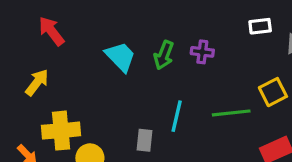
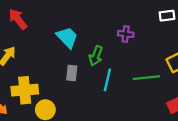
green arrow: (164, 55) -> (96, 56), moved
gray rectangle: (145, 140) -> (72, 73), moved

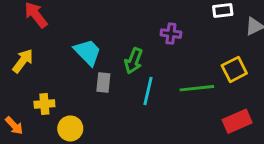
cyan trapezoid: (67, 37) -> (88, 52), moved
yellow cross: (25, 90) -> (44, 104), size x0.6

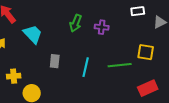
cyan trapezoid: (88, 52) -> (33, 34), moved
green arrow: (134, 61) -> (76, 23), moved
yellow square: (234, 69) -> (146, 52), turned 36

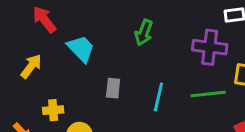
purple cross: (102, 27) -> (210, 47), moved, size x1.6

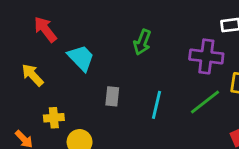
yellow arrow: (31, 66) -> (32, 75), turned -80
green line: (208, 94) -> (205, 102), turned -32

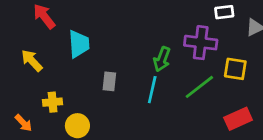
green arrow: (142, 42) -> (162, 59), moved
cyan trapezoid: (81, 58) -> (79, 44), turned 40

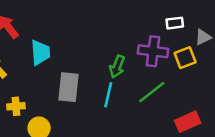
yellow square: (235, 69) -> (185, 58), moved, turned -30
gray rectangle: (109, 81) -> (68, 87), size x1.6

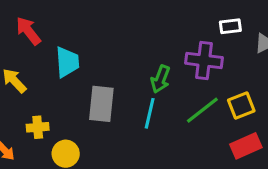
yellow square: (185, 58) -> (241, 105), moved

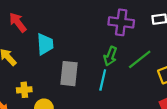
purple cross: (204, 60) -> (121, 22), moved
green line: (202, 110) -> (140, 59), moved

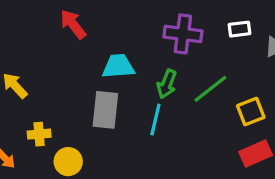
red arrow: (18, 22) -> (73, 24), moved
cyan trapezoid: (45, 44) -> (118, 66), moved, turned -90

